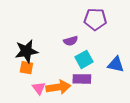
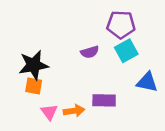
cyan square: (84, 59) -> (126, 51), moved
orange arrow: (58, 87) -> (74, 111), size x0.7

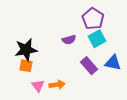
purple pentagon: (121, 25) -> (93, 19), turned 30
purple rectangle: (104, 100) -> (89, 66), moved, turned 48

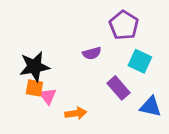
cyan square: (97, 39) -> (140, 61), moved, turned -36
blue triangle: (113, 63) -> (151, 107), moved
pink triangle: (38, 86) -> (48, 96), moved

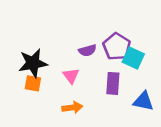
purple pentagon: (124, 25) -> (117, 47), moved
purple rectangle: (119, 88) -> (113, 83), turned 45
pink triangle: (48, 96) -> (71, 76), moved

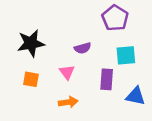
purple pentagon: (117, 47) -> (115, 18), moved
cyan square: (133, 58) -> (126, 55), turned -30
black star: (33, 63) -> (31, 43), moved

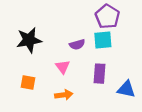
cyan square: (126, 55) -> (103, 40), moved
orange square: (31, 79) -> (28, 82), moved

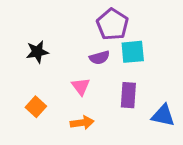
purple pentagon: (107, 16) -> (112, 24), moved
black star: (29, 40) -> (37, 52), size x0.7
orange square: (28, 82) -> (36, 107), turned 32

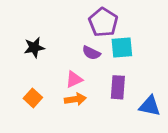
purple semicircle: (99, 58) -> (91, 53), turned 42
pink triangle: (81, 86) -> (74, 79), turned 42
orange arrow: (82, 123) -> (75, 99), moved

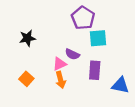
purple semicircle: (91, 53) -> (72, 54), moved
orange arrow: (75, 99) -> (61, 80), turned 84

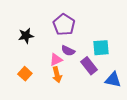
purple pentagon: (83, 18) -> (64, 25), moved
cyan square: (98, 38) -> (101, 48), moved
purple rectangle: (95, 70) -> (89, 66), turned -42

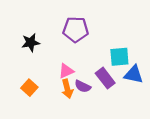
purple pentagon: (64, 25) -> (76, 30), turned -30
purple semicircle: (68, 51) -> (83, 86), moved
blue triangle: (113, 80) -> (134, 75), moved

